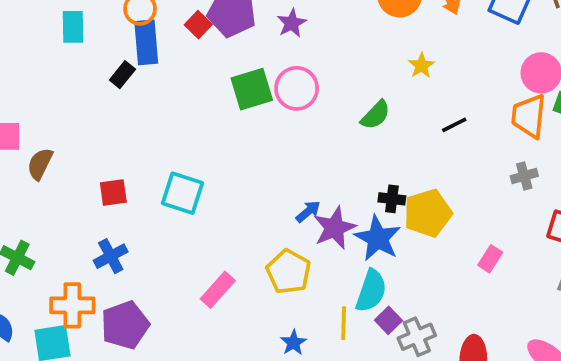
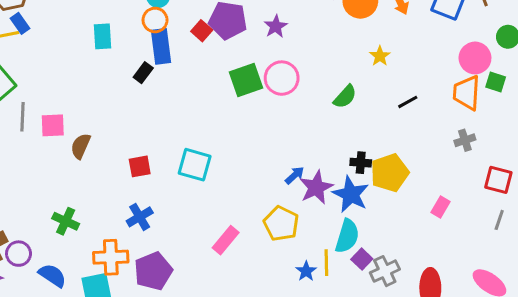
blue star: (294, 343) -> (306, 271), moved

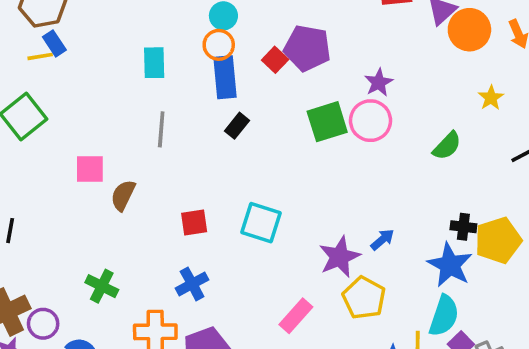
purple star: (276, 26) -> (379, 82), moved
black rectangle: (143, 73) -> (237, 126), moved
gray line: (23, 117) -> (161, 129), moved
purple star: (316, 187) -> (340, 257), moved

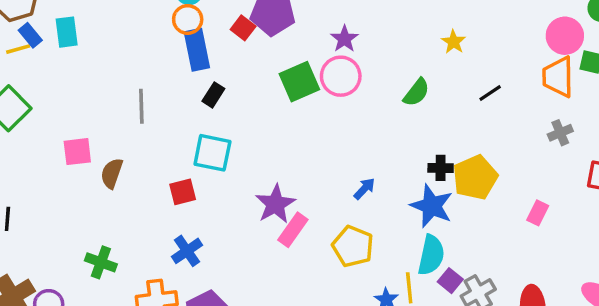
cyan rectangle: (154, 63) -> (67, 32), moved
cyan square: (261, 223) -> (212, 153), moved
purple star: (340, 257) -> (275, 204), moved
pink rectangle: (296, 316) -> (293, 230), moved

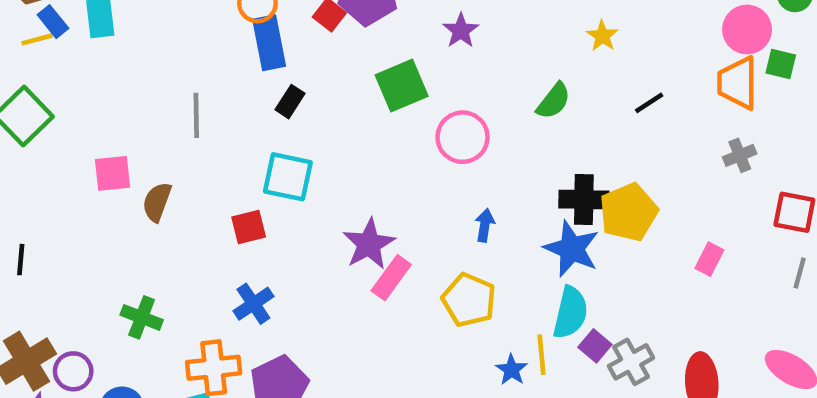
pink circle: (341, 76) -> (463, 137), moved
black cross: (441, 168) -> (584, 200), size x1.5
blue arrow: (364, 189) -> (485, 225), turned -35

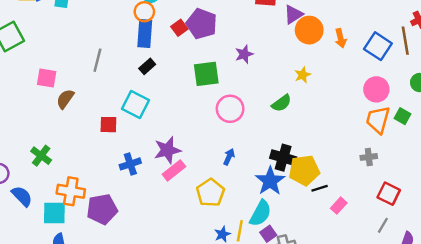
pink circle: (747, 29) -> (376, 89), moved
yellow star: (602, 36) -> (303, 75), moved
black line: (649, 103) -> (320, 188), moved
blue cross: (253, 304) -> (130, 164), moved

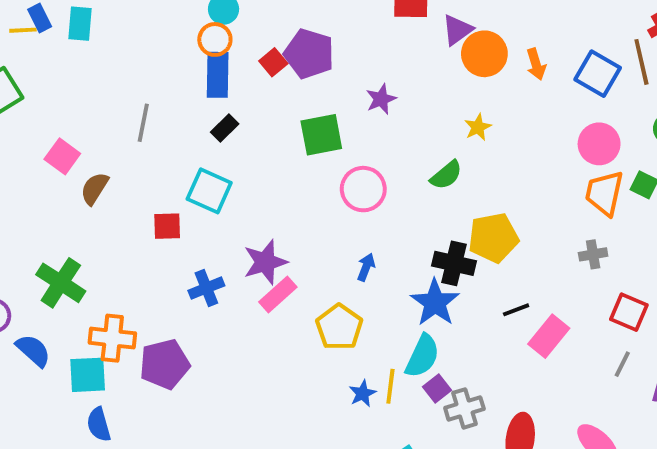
pink square: (47, 78) -> (62, 156), turned 30
green cross: (41, 156) -> (61, 283), size x1.4
yellow pentagon: (304, 170) -> (493, 238), moved
pink rectangle: (339, 206) -> (549, 336), size x1.5

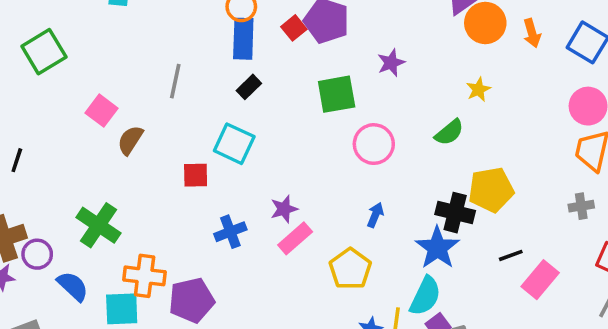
purple star: (265, 262) -> (284, 209), size x0.7

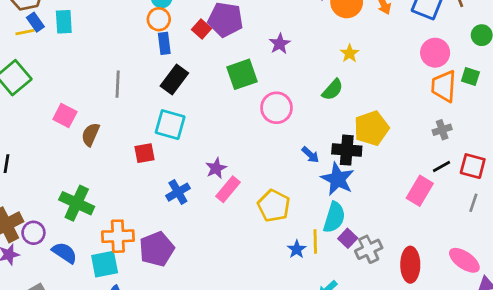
blue rectangle: (243, 39) -> (164, 43), size x0.7
black rectangle: (249, 87) -> (174, 79), size x1.5
blue arrow: (375, 215) -> (310, 155), moved, turned 120
black line: (511, 255) -> (441, 166), moved

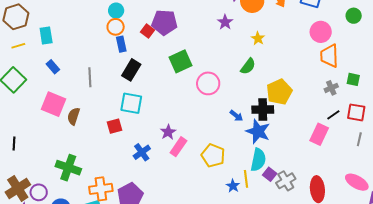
blue rectangle: (35, 22) -> (53, 67), moved
purple star: (280, 44) -> (225, 22), moved
green square: (470, 77) -> (353, 79), moved
pink square: (65, 116) -> (54, 104), size x1.4

